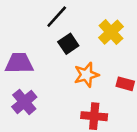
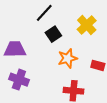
purple cross: (24, 102) -> (19, 80), turned -30

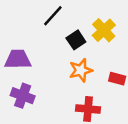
black square: (53, 34) -> (76, 40), moved

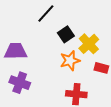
yellow cross: (104, 30) -> (89, 44), moved

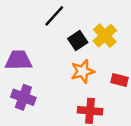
yellow cross: (89, 44) -> (105, 36), moved

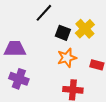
black square: (78, 41) -> (63, 33), turned -35

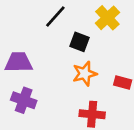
yellow cross: (85, 29) -> (107, 18), moved

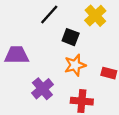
purple cross: (24, 100) -> (42, 89), moved, turned 30

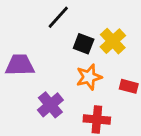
yellow cross: (95, 16) -> (113, 41), moved

